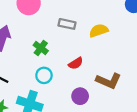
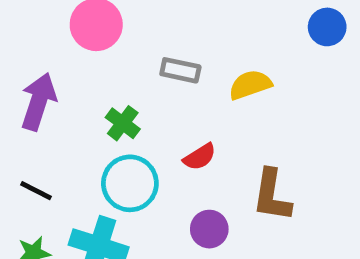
cyan circle: (44, 75) -> (130, 183), size x1.5
brown L-shape: (109, 81) -> (272, 195), turned 75

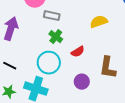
gray rectangle: (180, 70) -> (52, 16), moved
green cross: (123, 123) -> (56, 37), moved

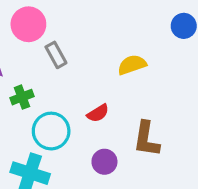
gray rectangle: (52, 16) -> (56, 55), turned 49
green cross: (56, 37) -> (22, 97), moved, turned 32

